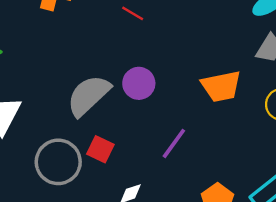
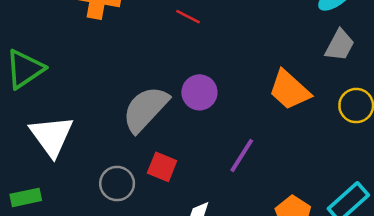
orange trapezoid: (221, 86) -> (289, 90), turned 57
gray circle: (58, 162) -> (117, 184), size x0.7

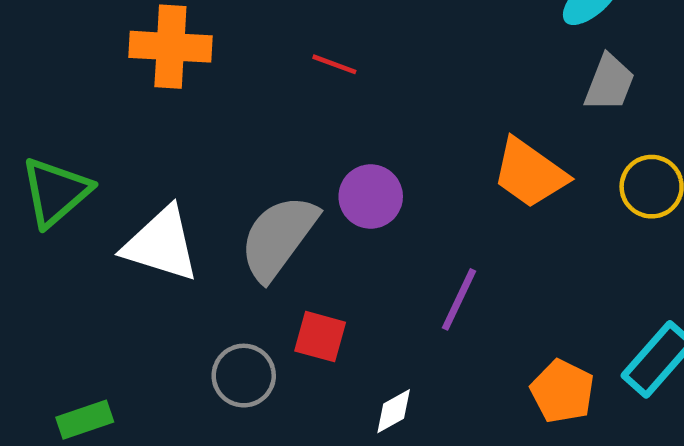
white triangle: (52, 136) -> (161, 244), moved, turned -30

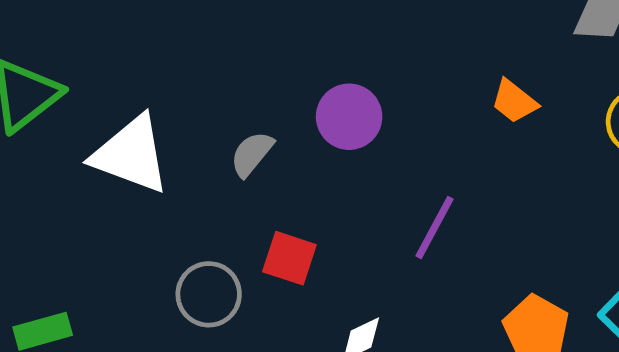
orange trapezoid: (530, 173) -> (514, 101), size x0.6
gray semicircle: (278, 237) -> (252, 154), size x0.5

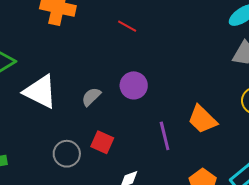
orange trapezoid: (514, 101) -> (202, 119), moved, size x1.5
purple line: (435, 227) -> (165, 136), turned -48

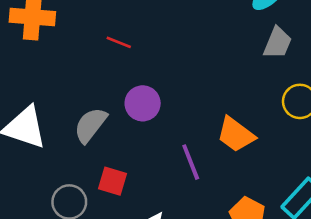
red line: (127, 26) -> (119, 42), moved
gray semicircle: (91, 97) -> (90, 125), size x1.4

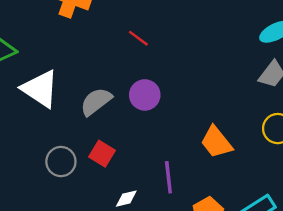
purple line: (191, 162) -> (168, 177), moved

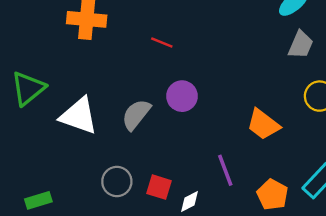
red square: (102, 154) -> (159, 187), moved

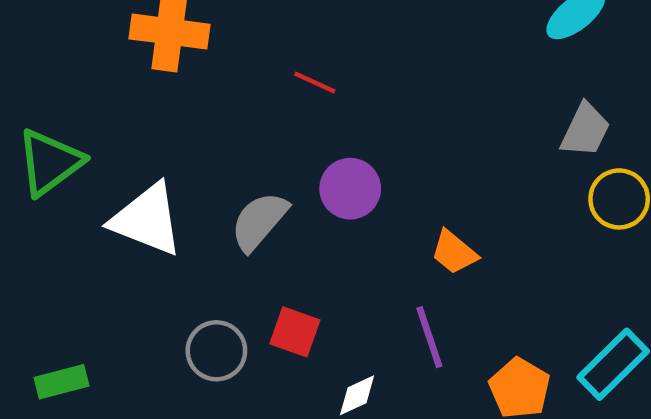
gray trapezoid: (301, 45) -> (585, 130), moved
orange trapezoid: (263, 124) -> (454, 252), moved, size x0.7
red square: (159, 187) -> (295, 332), moved

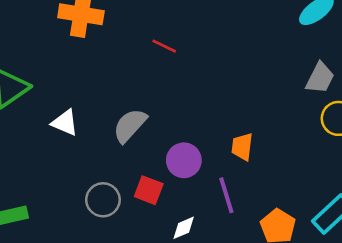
purple circle: (350, 189) -> (184, 160), moved
white triangle: (147, 220) -> (65, 123), size x0.6
orange trapezoid: (454, 252) -> (242, 147), turned 56

